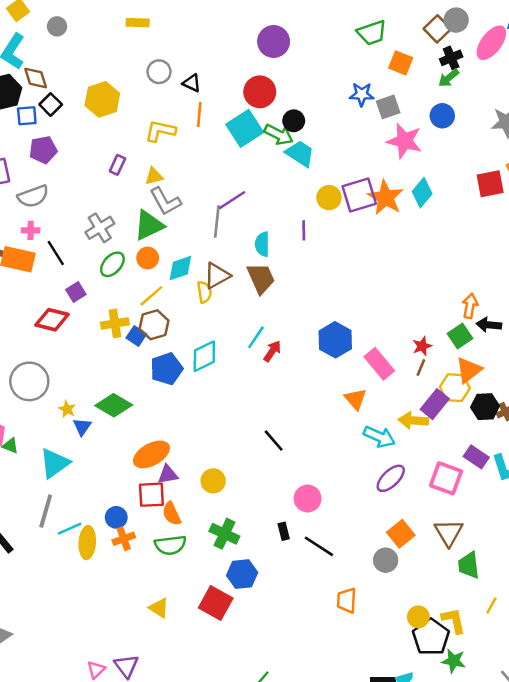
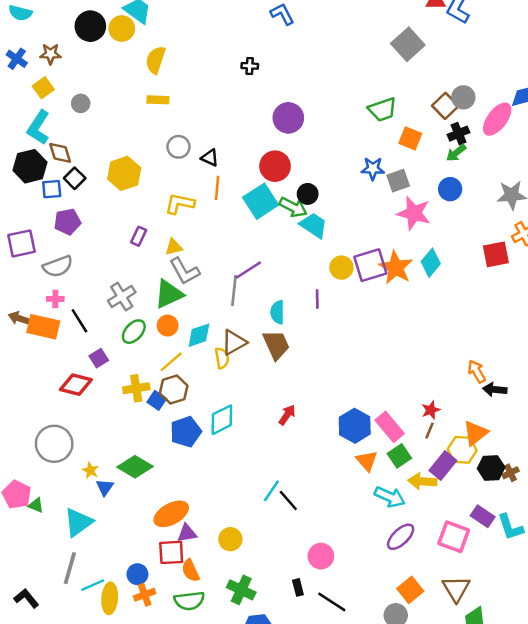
orange arrow: (470, 306) -> (477, 371), turned -40
green square: (460, 336) -> (399, 456), moved
cyan line: (256, 337) -> (271, 491), moved
blue hexagon: (335, 340) -> (355, 426), moved

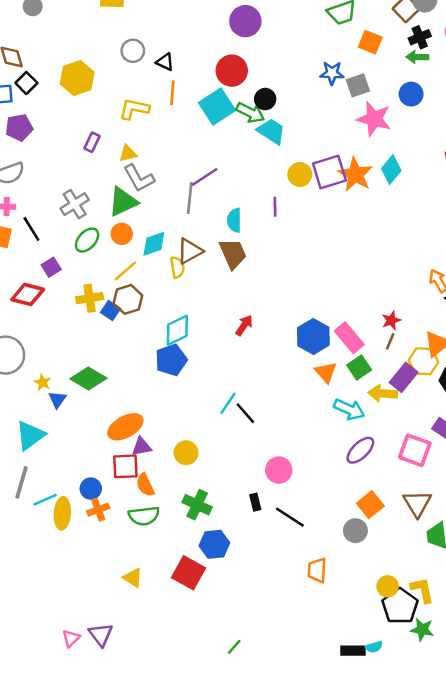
green arrow: (456, 153) -> (417, 57), turned 40
blue pentagon: (186, 432) -> (171, 360), moved

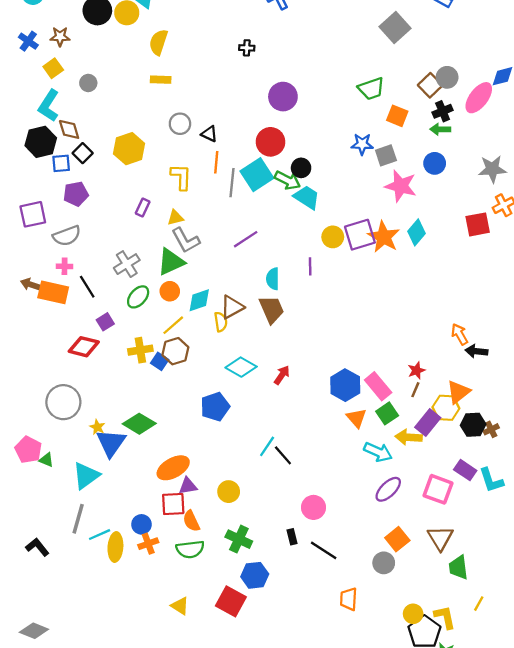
yellow L-shape: (134, 109) -> (181, 177), turned 80
gray line: (190, 198) -> (232, 183), moved
cyan diamond: (177, 330) -> (241, 367), moved, turned 56
blue triangle: (57, 400) -> (111, 443), size x1.8

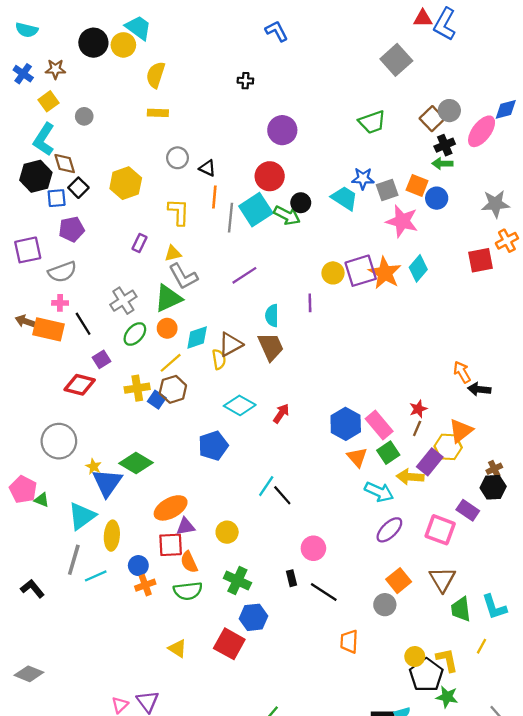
orange square: (397, 116) -> (417, 185), moved
cyan trapezoid: (307, 197) -> (345, 198), moved
black hexagon: (473, 425) -> (493, 487), moved
cyan L-shape: (491, 480) -> (494, 607), moved
yellow ellipse: (115, 547) -> (112, 536), moved

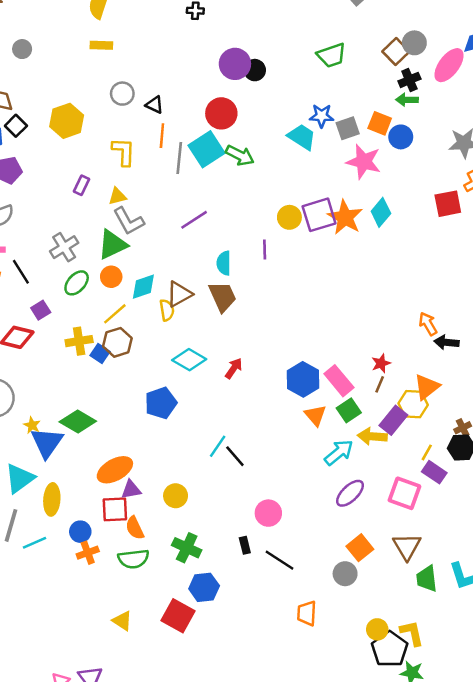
black circle: (301, 203) -> (255, 70), moved
cyan arrow: (379, 492) -> (339, 452), turned -64
yellow line: (482, 646) -> (427, 452), moved

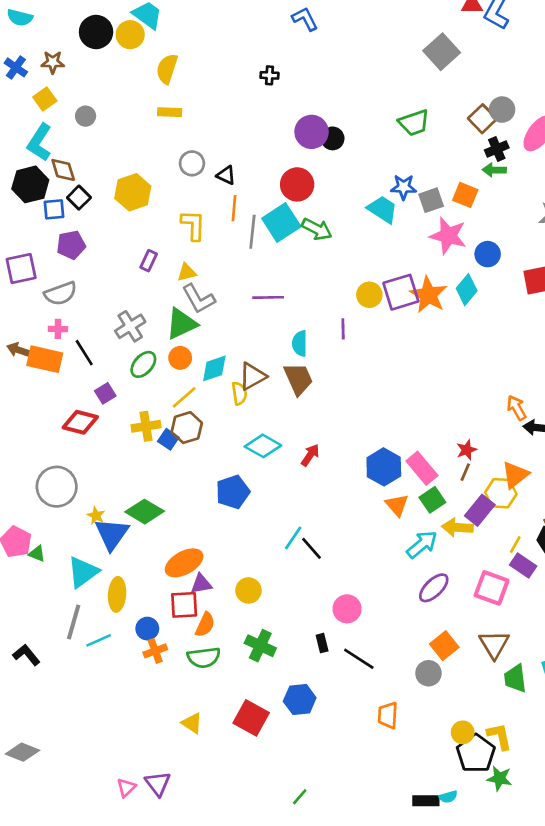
blue circle: (401, 137) -> (488, 254), moved
purple line: (194, 220) -> (268, 297), turned 32
orange semicircle: (135, 528) -> (205, 625), turned -130
blue hexagon: (204, 587) -> (300, 700), moved

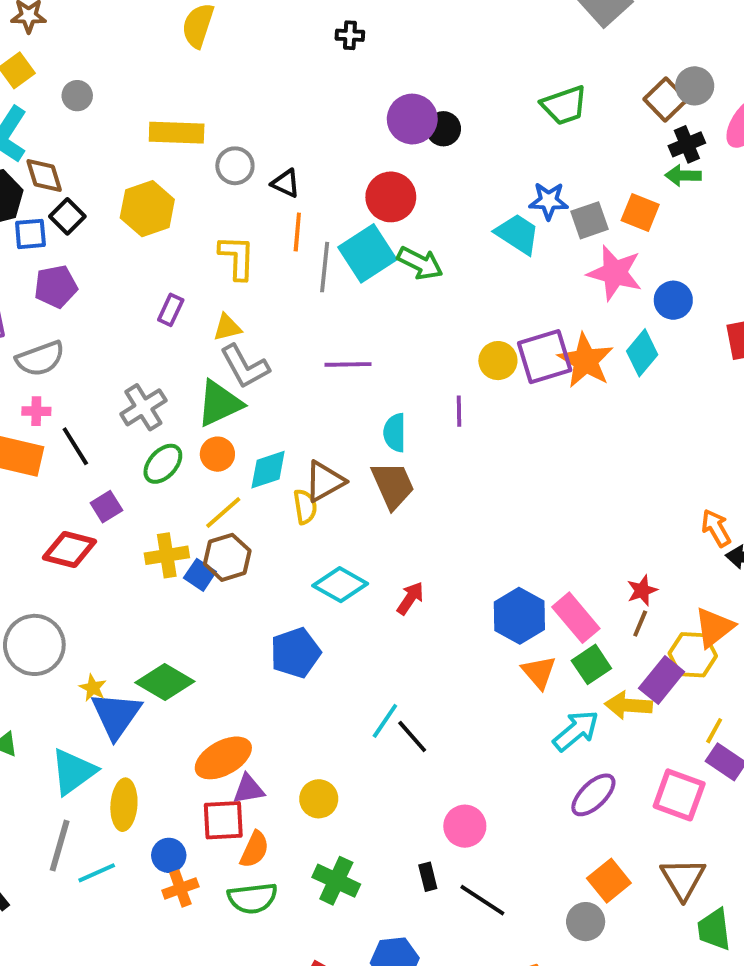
yellow rectangle: (170, 112) -> (177, 133), moved, size x1.5

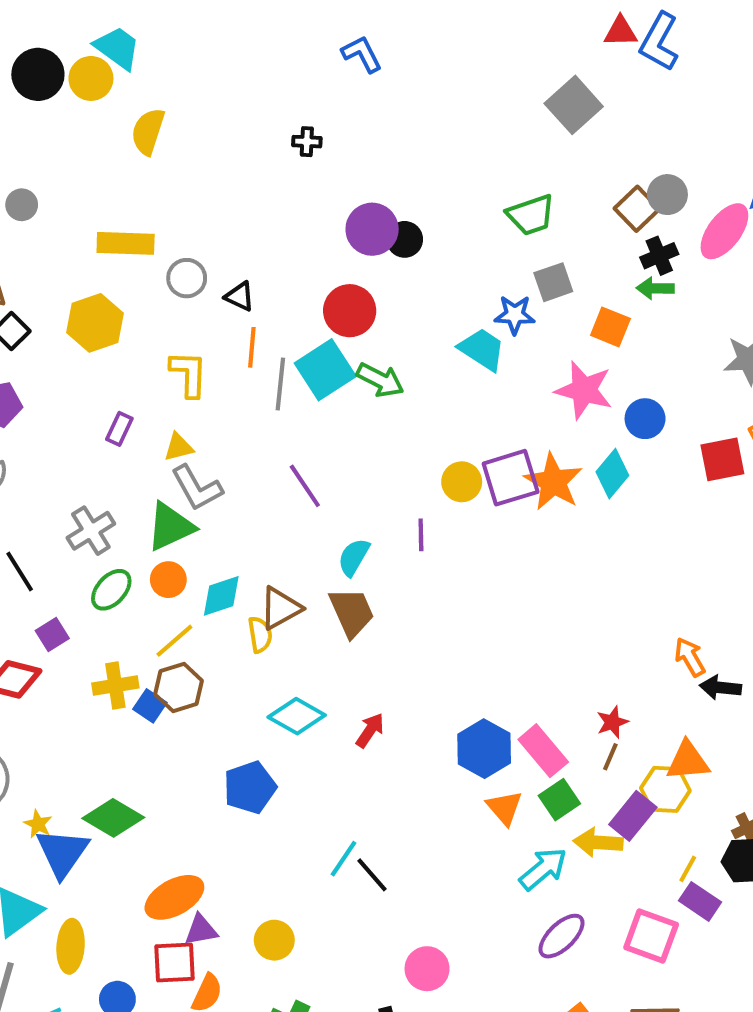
gray square: (590, 220) -> (553, 282), moved
purple line: (348, 364) -> (305, 486), turned 57
cyan semicircle: (395, 433) -> (354, 557), turned 30
orange triangle: (714, 627) -> (688, 761), turned 33

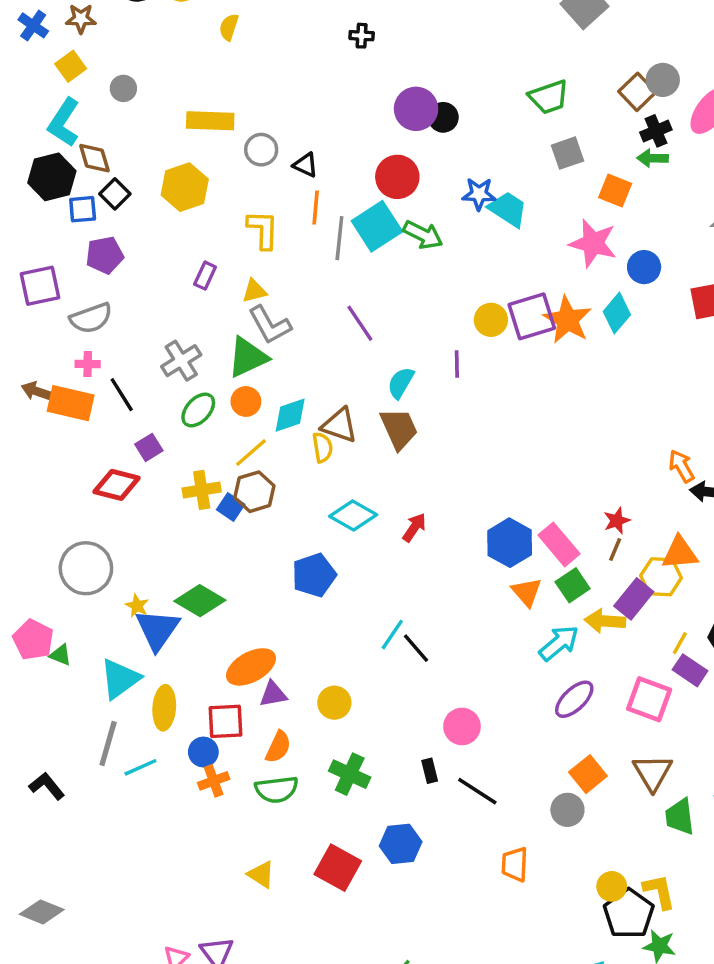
yellow semicircle: (148, 131) -> (229, 27), size x0.7
blue star: (515, 315) -> (479, 194), moved
brown triangle: (280, 608) -> (339, 425), turned 48
red square: (174, 963) -> (225, 721), moved

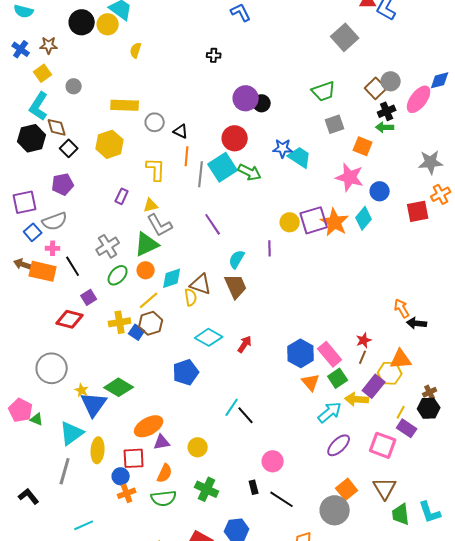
blue square: (83, 209) -> (33, 232), moved, turned -36
cyan line: (140, 767) -> (84, 525), moved
gray circle: (567, 810) -> (335, 510), size x1.5

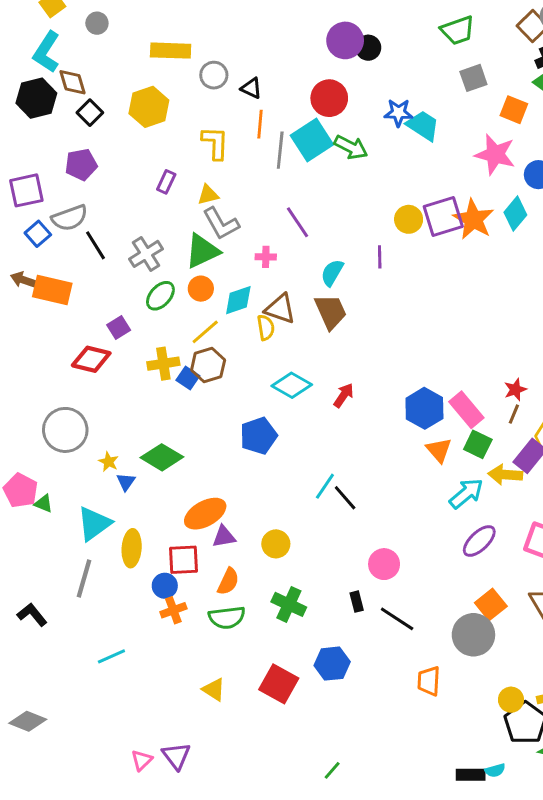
pink cross: (53, 248) -> (266, 257), moved
black line: (73, 266) -> (96, 245), moved
green square: (338, 378) -> (478, 444), turned -30
blue triangle: (94, 404) -> (126, 482), size x0.5

